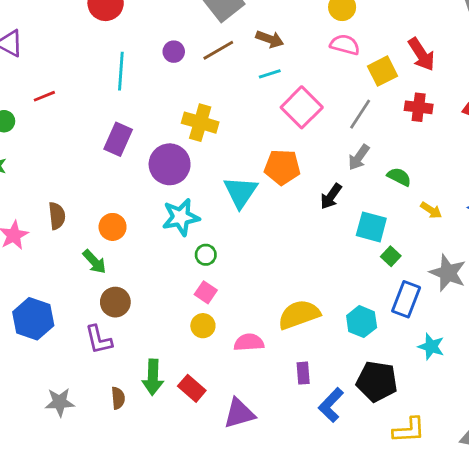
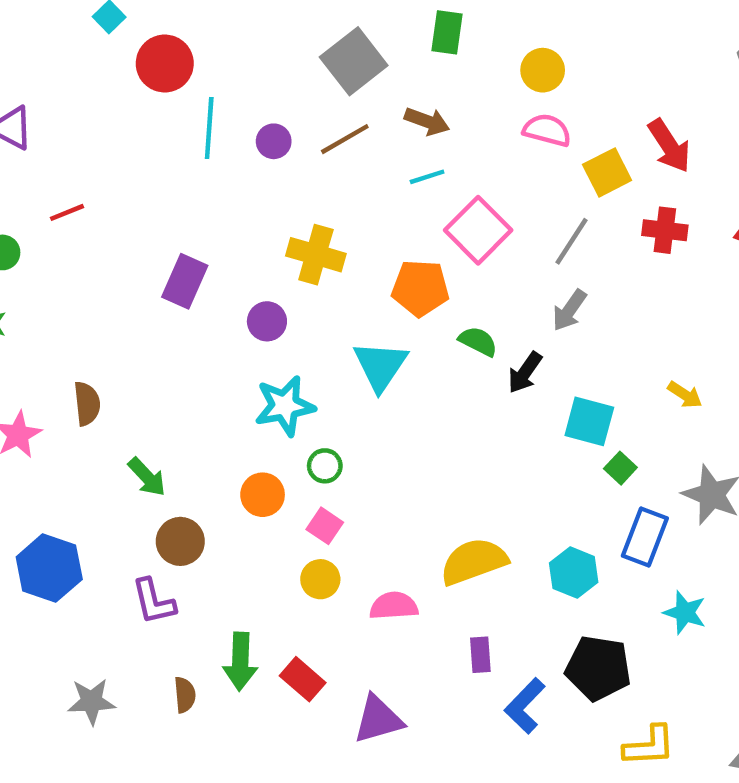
cyan line: (121, 71) -> (209, 128), moved
purple circle: (170, 164) -> (267, 321), size x0.6
orange pentagon: (282, 167) -> (420, 288), moved
green semicircle: (399, 177) -> (478, 341), moved
orange circle: (113, 227) -> (263, 495), moved

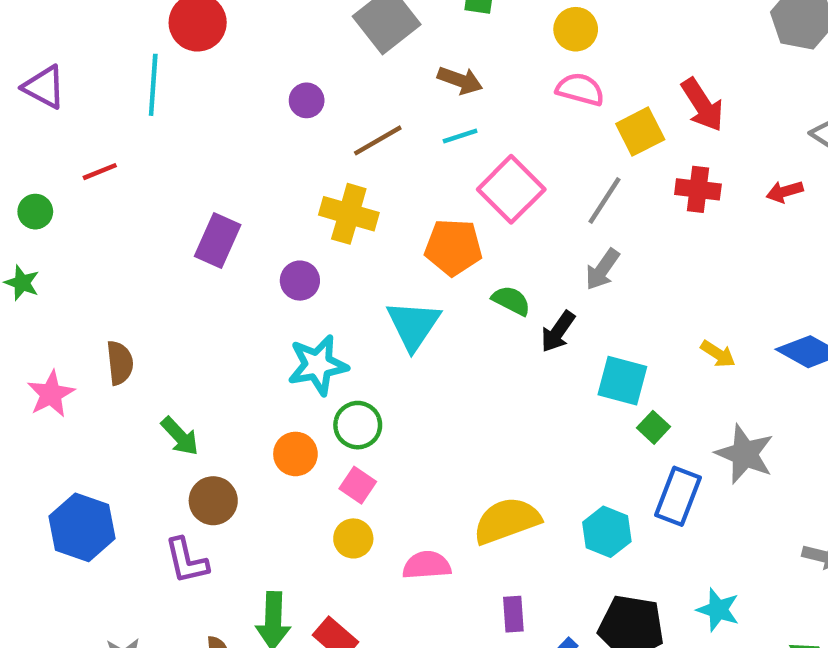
cyan line: (209, 128) -> (153, 85), moved
brown line: (345, 139) -> (378, 140), moved
green circle: (325, 466) -> (358, 425), size x1.4
cyan star: (685, 613) -> (718, 610), moved

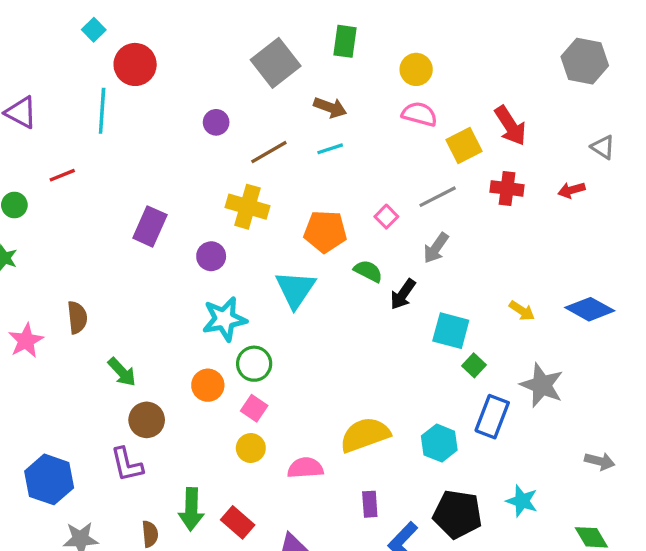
pink square: (511, 189) -> (386, 217), moved, size x0.5
gray line: (605, 200) -> (438, 197), turned 30
blue hexagon: (82, 527) -> (49, 479), moved

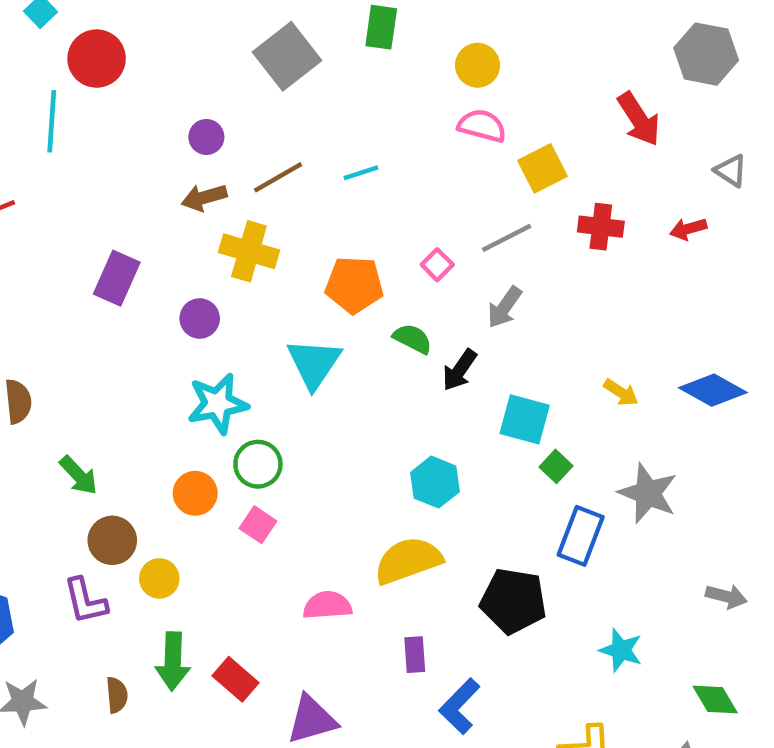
brown arrow: (330, 107) -> (204, 197), moved, turned 144
red arrow: (510, 126) -> (639, 119), moved
cyan hexagon: (439, 443) -> (435, 482), moved
yellow circle: (251, 448) -> (159, 578), moved
black pentagon: (457, 514) -> (513, 601), moved

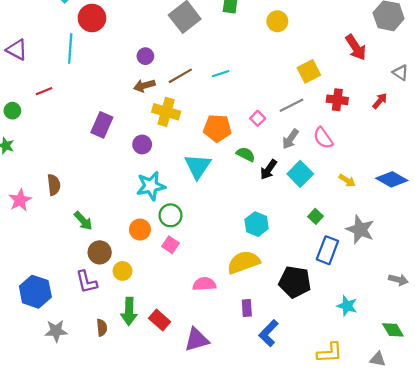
pink semicircle: (482, 126) -> (323, 138), moved, turned -140
red arrow: (688, 229) -> (380, 101), turned 147
cyan square: (525, 419) -> (300, 174), moved, turned 30

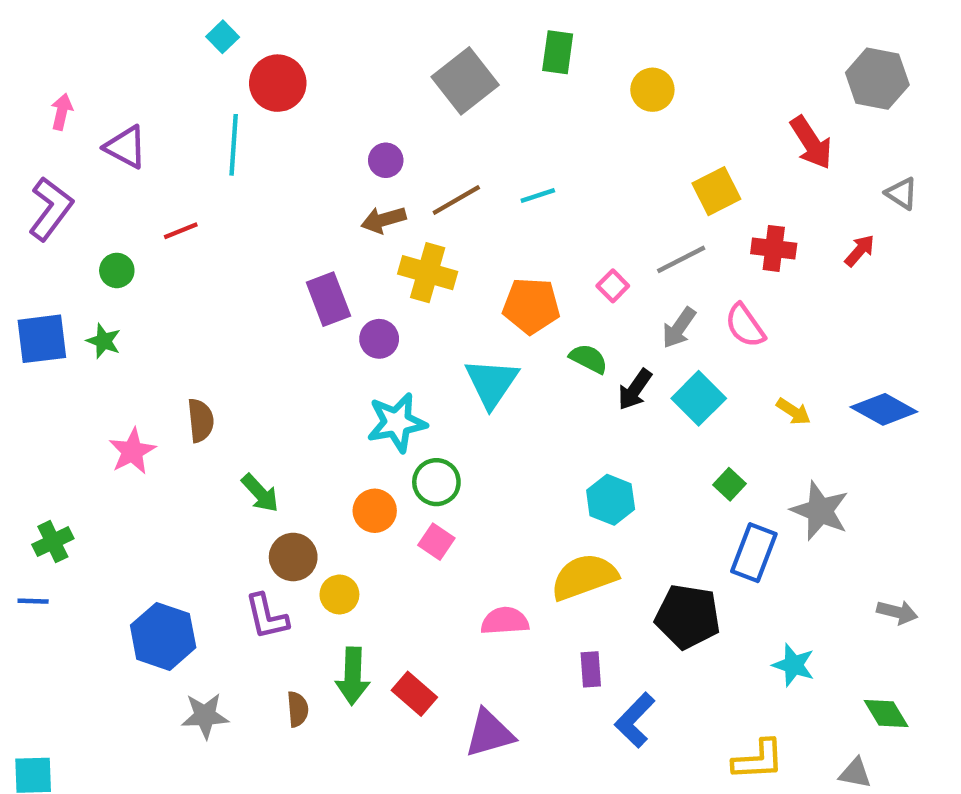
purple rectangle: (102, 125) -> (328, 299), moved, turned -45

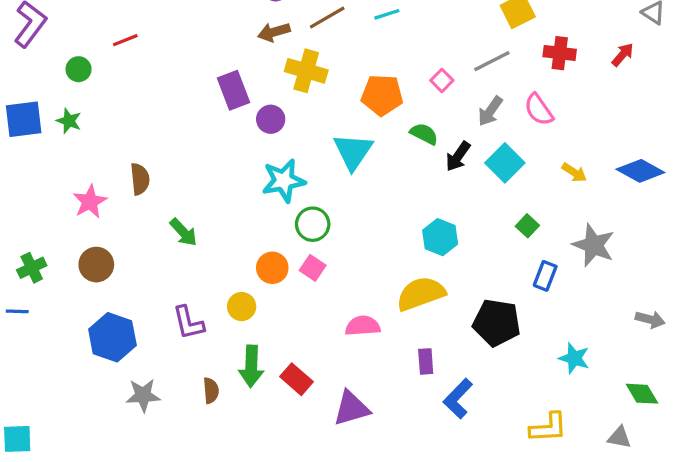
orange circle: (375, 511) -> (272, 268), moved
blue rectangle: (754, 553) -> (545, 276), size x0.7
brown circle: (293, 557) -> (96, 265), moved

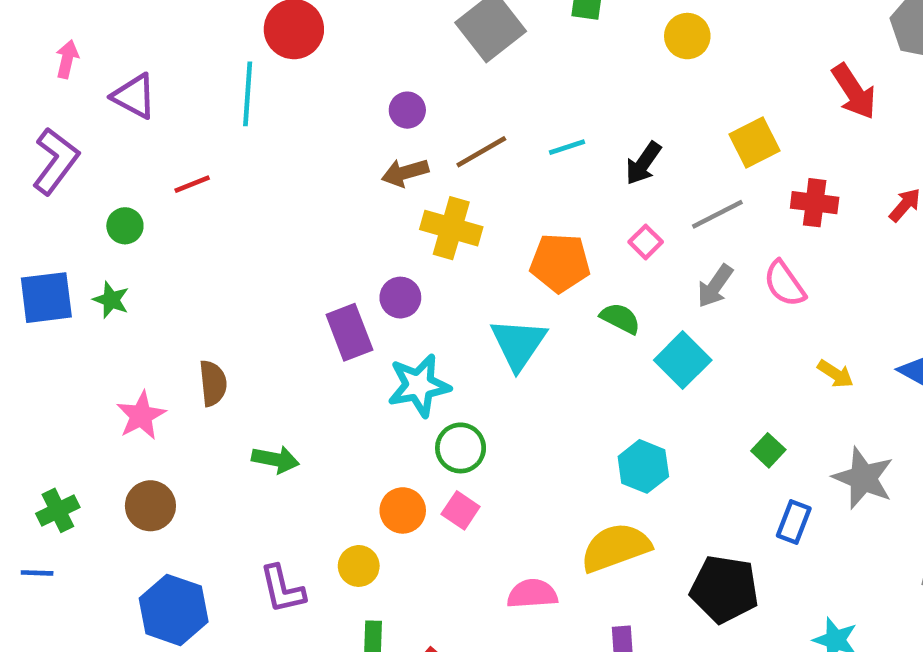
purple rectangle: (234, 90) -> (349, 332), moved
black arrow: (458, 156) -> (643, 163), moved
cyan square: (505, 163) -> (683, 360), moved
green arrow: (183, 232) -> (275, 460), turned -36

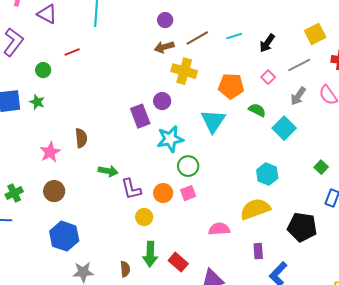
pink square: (461, 510) -> (188, 193), turned 35
purple L-shape: (282, 589) -> (131, 189), moved

